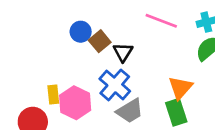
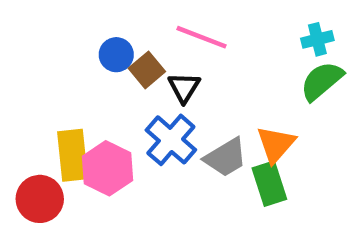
pink line: (161, 21) -> (202, 37), moved
yellow rectangle: (53, 95) -> (73, 155), size x1.6
gray trapezoid: (130, 111) -> (226, 157), moved

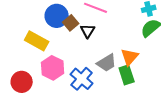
blue circle: (116, 55) -> (57, 16), size x1.5
blue cross: (171, 140) -> (82, 79), moved
yellow rectangle: (73, 155) -> (37, 41), moved, turned -55

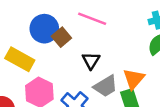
black triangle: (88, 31) -> (91, 60), moved

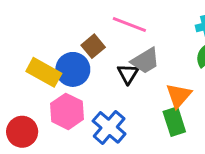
blue circle: (44, 29) -> (73, 69), moved
gray trapezoid: (106, 86) -> (145, 61), moved

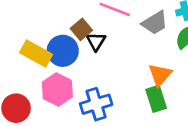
gray trapezoid: (145, 61) -> (155, 23), moved
black triangle: (128, 74) -> (96, 41), moved
blue cross: (109, 127) -> (96, 104), turned 32

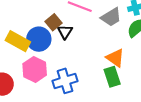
orange triangle: (160, 75) -> (115, 58), turned -36

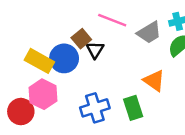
pink hexagon: (35, 69) -> (43, 94), moved
green rectangle: (112, 77) -> (133, 108), moved

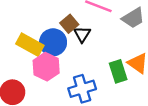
pink hexagon: (43, 94) -> (46, 67), moved
green rectangle: (133, 108) -> (118, 71), moved

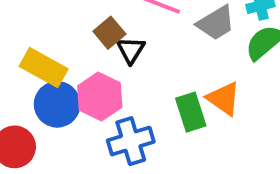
blue circle: (53, 42) -> (57, 104), moved
pink hexagon: (46, 67) -> (100, 97), moved

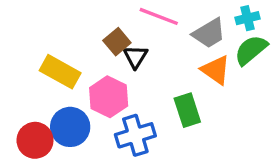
orange triangle: (224, 98) -> (216, 70), moved
blue circle: (57, 104) -> (70, 127), moved

